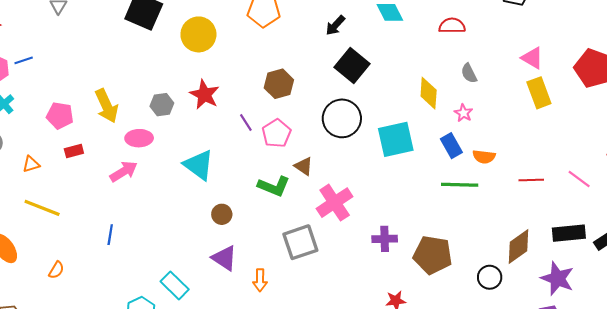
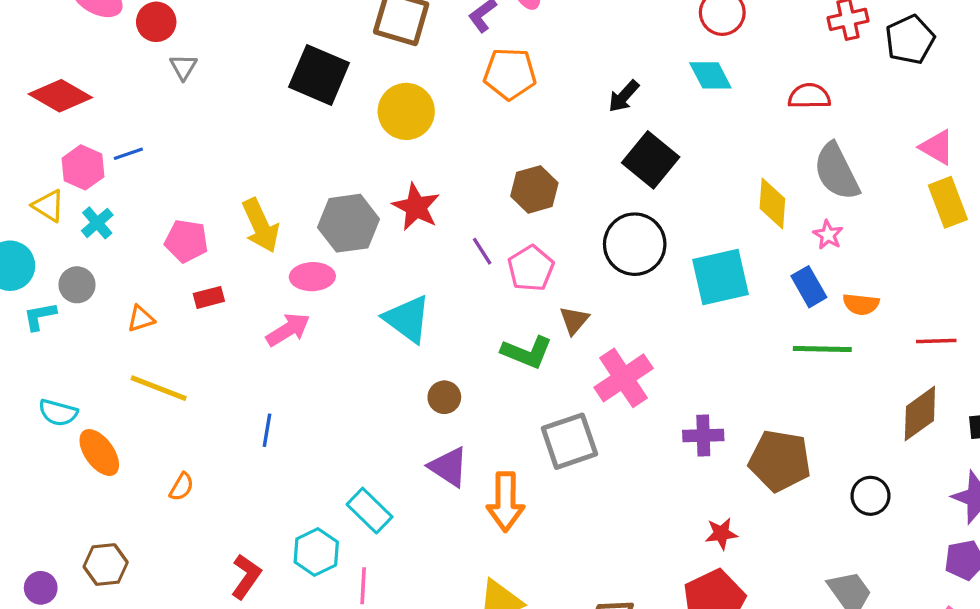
gray semicircle: (469, 73) -> (837, 172), size x1.8
gray hexagon: (162, 105) -> (349, 223), size x1.6
brown triangle: (304, 166) -> (574, 320), turned 36
brown diamond: (519, 247) -> (920, 413), moved
orange arrow: (260, 280) -> (505, 502), size x1.6

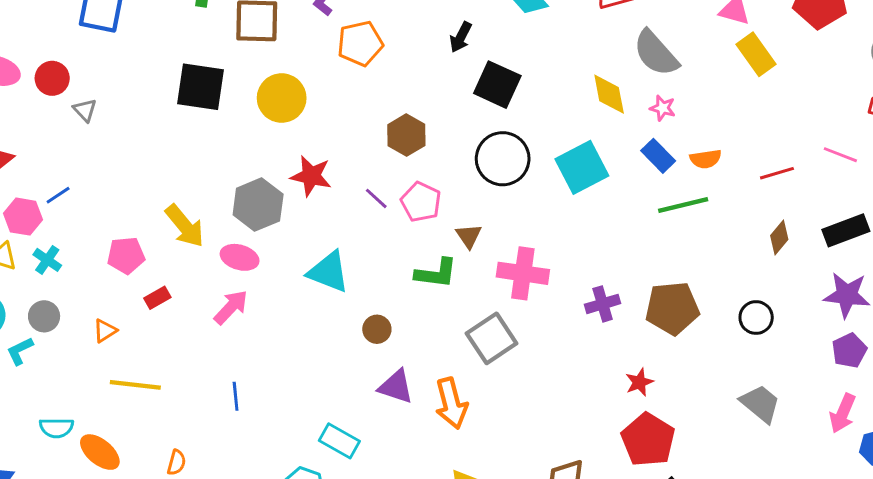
pink ellipse: (312, 277) -> (240, 257), turned 33
pink cross: (624, 378) -> (523, 273), turned -33
brown diamond: (920, 413) -> (779, 238), size x0.7

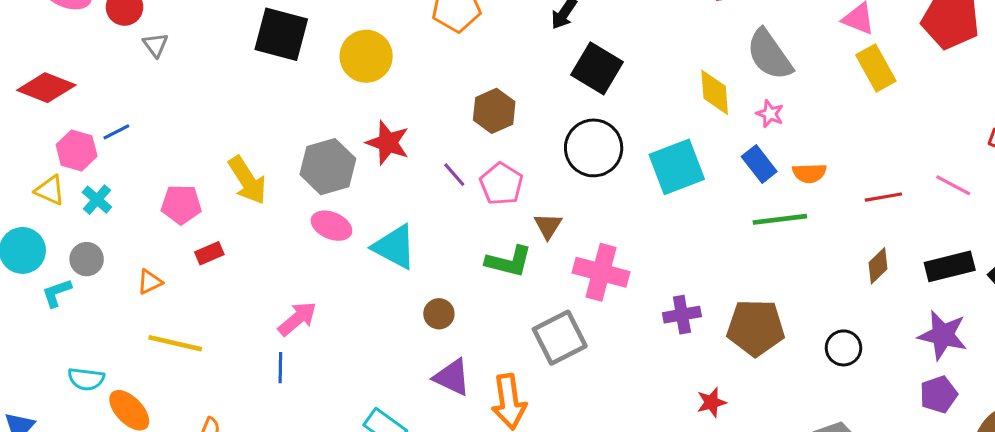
pink ellipse: (240, 257) -> (332, 226), moved
pink arrow: (231, 307) -> (297, 319), moved

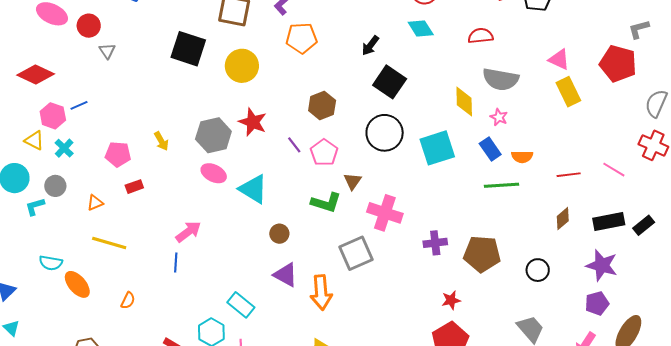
gray semicircle: (769, 55) -> (501, 79), turned -48
yellow arrow: (247, 180) -> (161, 141), size x0.6

